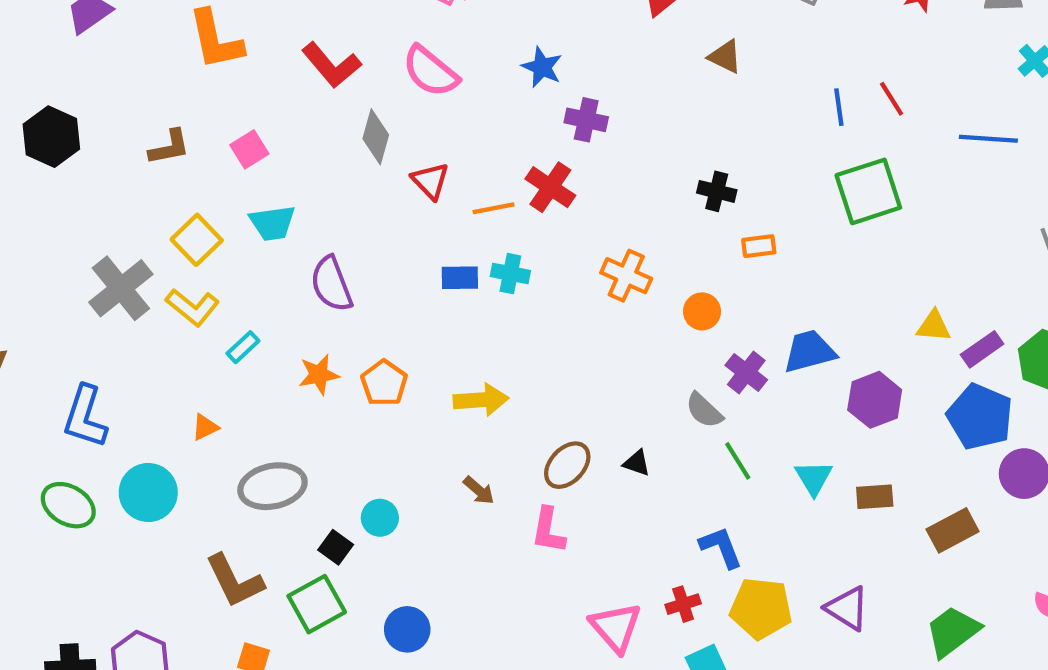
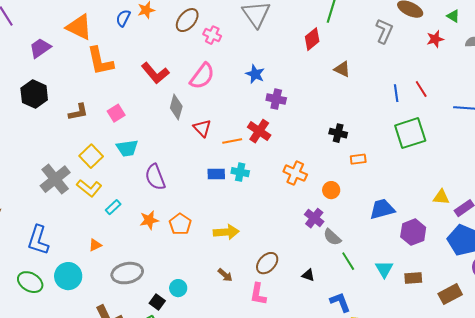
pink semicircle: (430, 71) -> (202, 76), turned -92
black hexagon: (51, 137) -> (34, 94), moved
purple cross: (746, 372) -> (314, 218), moved
black triangle: (637, 463) -> (308, 275), moved

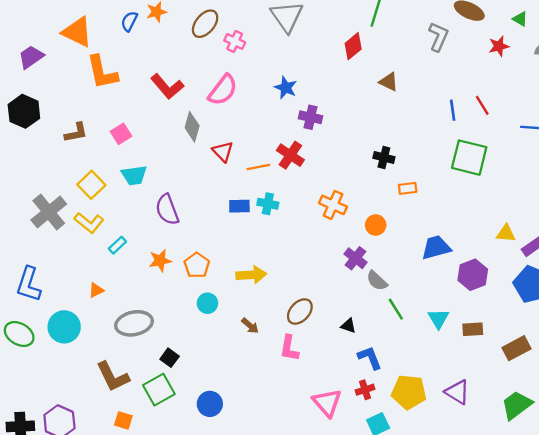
green square: (410, 133) -> (469, 158), turned 32
cyan circle: (178, 288) -> (207, 303), moved
blue L-shape: (340, 302) -> (370, 358), moved

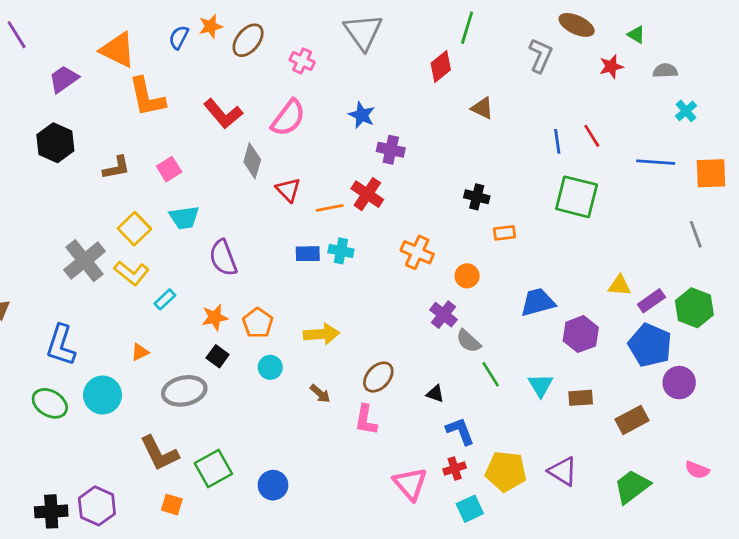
brown ellipse: (205, 24) -> (248, 40), moved
black square: (170, 358) -> (218, 356), moved

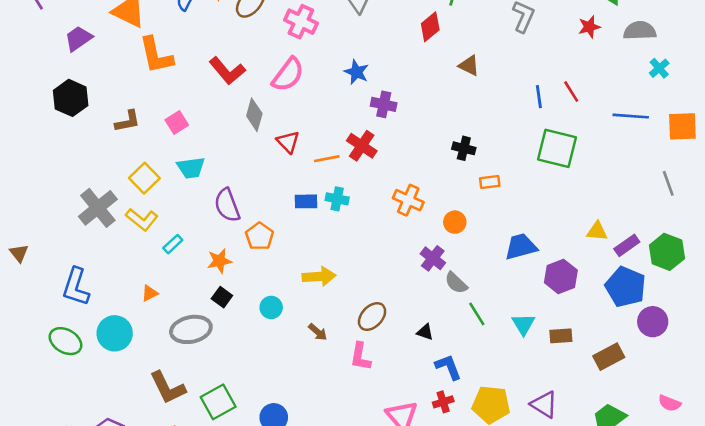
pink cross: (302, 61) -> (301, 22), size x1.4
gray semicircle: (665, 71) -> (640, 31), size x1.4
orange pentagon: (258, 323) -> (260, 236), moved

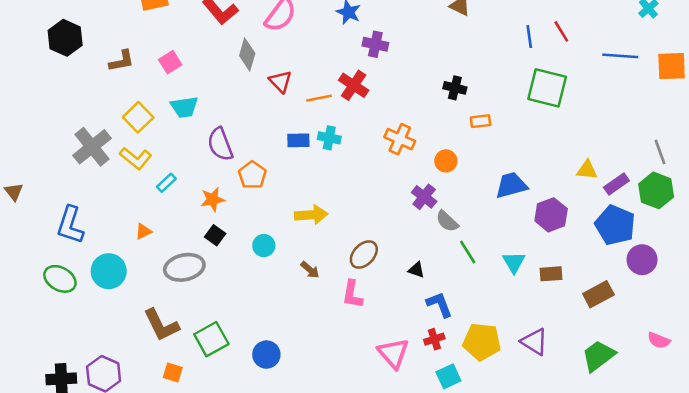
gray line: (668, 183) -> (660, 152), moved

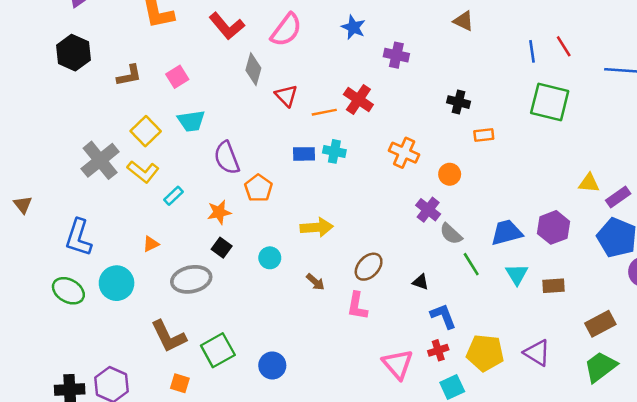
purple cross: (375, 44) -> (396, 55), moved
blue trapezoid: (511, 185) -> (507, 232), moved
brown rectangle: (598, 294) -> (600, 324), moved

